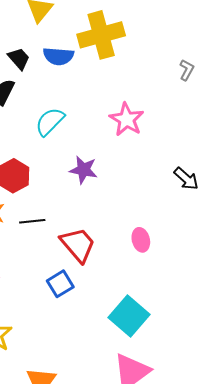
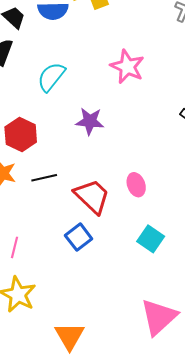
pink ellipse: (141, 240) -> (136, 185), moved
cyan square: (129, 316) -> (151, 239), moved, size x0.7

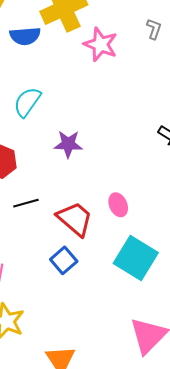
pink star: (127, 67) -> (101, 44), moved
cyan square: (151, 239) -> (136, 258), size x1.6

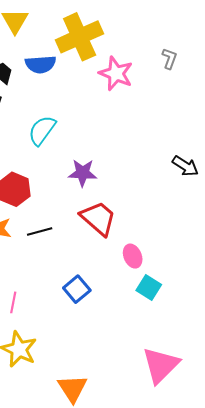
pink ellipse: (118, 205) -> (133, 256), moved
red trapezoid: (75, 219) -> (98, 218), moved
cyan square: (136, 258) -> (149, 287), size x0.6

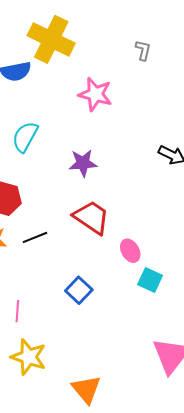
yellow cross: (80, 37) -> (51, 39), turned -33
pink star: (116, 74) -> (95, 94), moved
purple star: (83, 173) -> (83, 163), moved

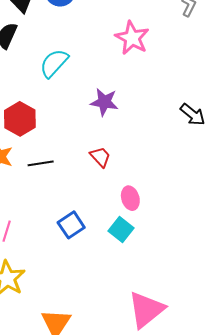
red trapezoid: (92, 217) -> (100, 157), size x0.6
cyan square: (150, 280) -> (121, 230), moved

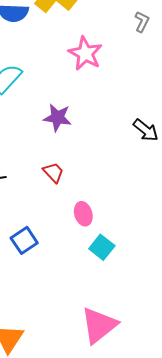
cyan square: (121, 230) -> (102, 247), moved

